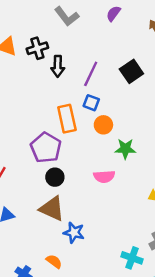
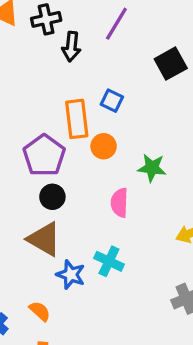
purple line: (91, 74) -> (116, 24), moved
orange circle: (103, 125) -> (104, 146), moved
pink semicircle: (104, 177) -> (119, 203), turned 90
cyan cross: (132, 258) -> (109, 261), moved

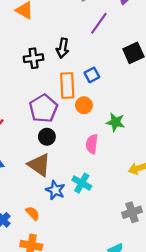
black cross: (46, 19) -> (34, 58), moved
black arrow: (71, 47) -> (63, 48), moved
blue square: (112, 101) -> (92, 75), turned 32

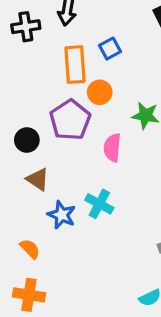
purple pentagon: (43, 108) -> (70, 120), moved
black circle: (47, 137) -> (27, 140), moved
brown triangle: (39, 165) -> (38, 179), size x0.7

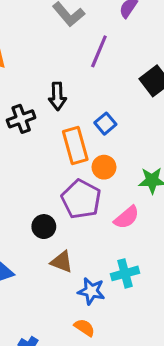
pink semicircle: (112, 148) -> (127, 217), turned -124
cyan cross: (99, 204) -> (125, 273), turned -32
orange semicircle: (30, 249) -> (84, 328), moved

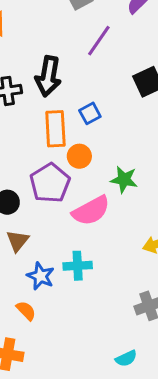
black arrow: (57, 96) -> (48, 76), size x1.4
pink semicircle: (127, 217) -> (91, 211), size x1.4
brown triangle: (62, 262) -> (17, 241), turned 35

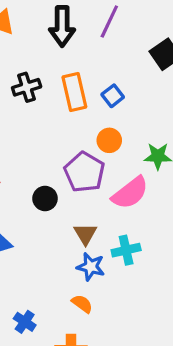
black arrow: (48, 76) -> (62, 26), moved
orange rectangle: (55, 129) -> (74, 92), moved
brown triangle: (17, 241) -> (85, 234), moved

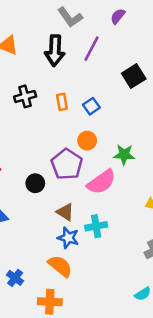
orange rectangle: (74, 92) -> (62, 102), size x0.6
brown triangle: (85, 234) -> (65, 212), turned -30
orange semicircle: (82, 304) -> (60, 266), size x1.5

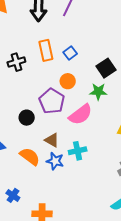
black square: (134, 76) -> (106, 68), moved
black cross: (25, 96) -> (16, 62), moved
orange rectangle: (62, 102) -> (46, 50), size x1.5
orange semicircle: (60, 266) -> (30, 156), moved

